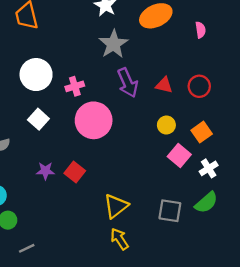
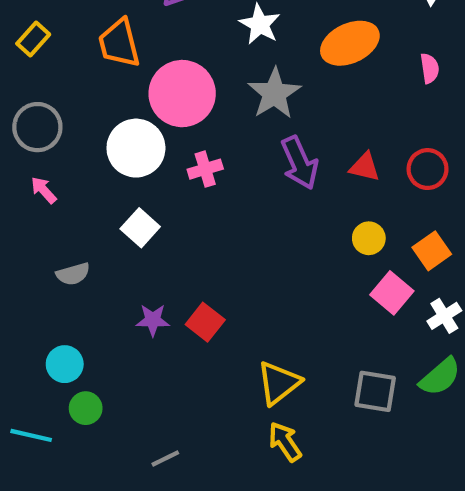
pink circle: (94, 120) -> (182, 94), moved
gray line: (27, 248) -> (165, 459), moved

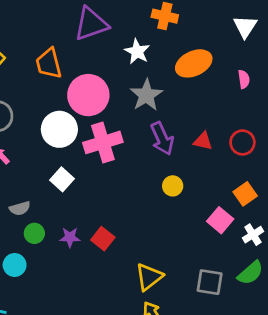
pink cross: (205, 169) -> (103, 142), size x1.8
yellow circle: (369, 238) -> (173, 186), moved
green circle: (86, 408) -> (34, 233), moved

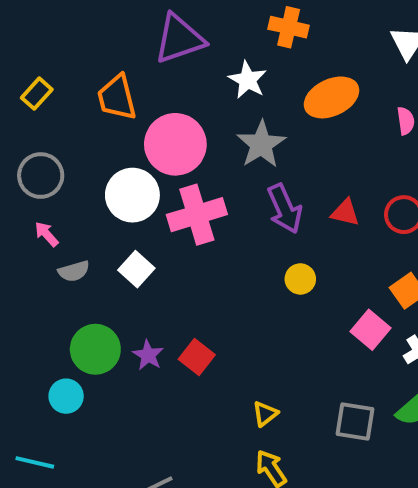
gray semicircle: (20, 208) -> (74, 271), moved
green circle: (34, 233) -> (95, 349), size x1.6
purple star: (70, 237) -> (148, 355), turned 30
yellow triangle: (149, 277) -> (265, 414), size x0.6

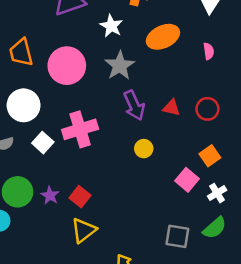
orange trapezoid: (117, 97) -> (21, 52), moved
white circle: (132, 195) -> (24, 105), moved
pink cross: (197, 215) -> (80, 129), moved
yellow triangle: (265, 414) -> (84, 230), moved, size x1.6

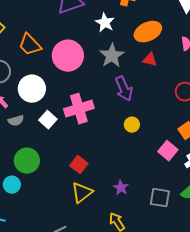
orange trapezoid: (21, 52) -> (30, 45), turned -30
red triangle: (171, 108) -> (150, 60), moved
purple star: (50, 195) -> (121, 188), moved

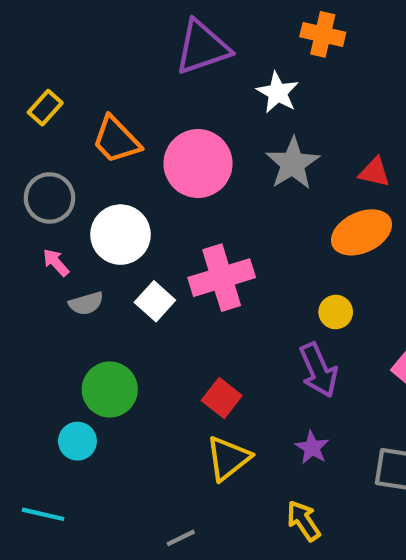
orange ellipse: (148, 32) -> (362, 232), moved
purple arrow: (124, 89) -> (318, 370), moved

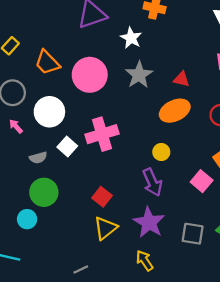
gray semicircle: (86, 303) -> (38, 158), moved
purple star: (312, 448) -> (149, 222), size x1.8

